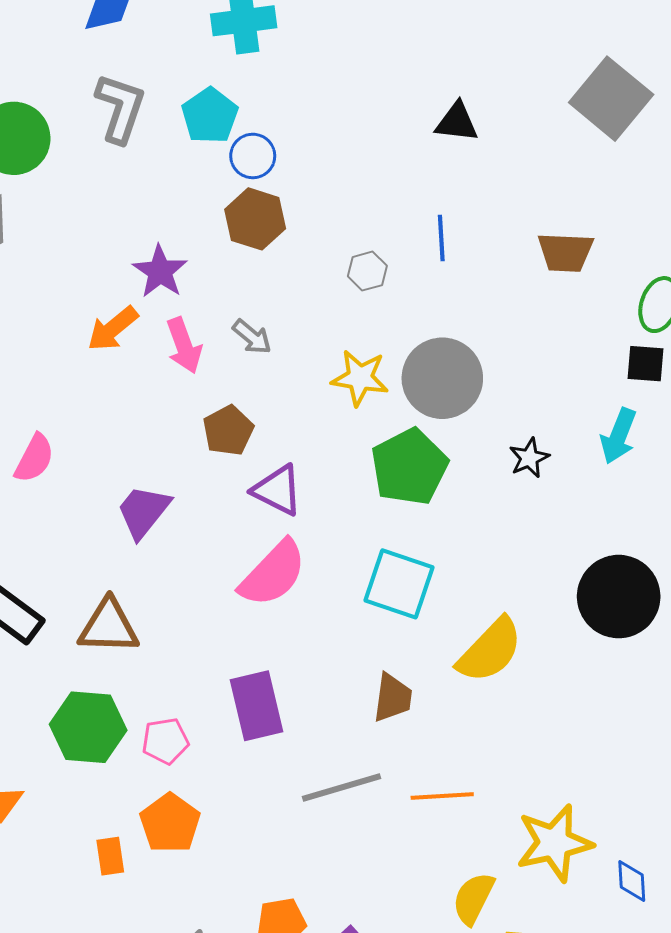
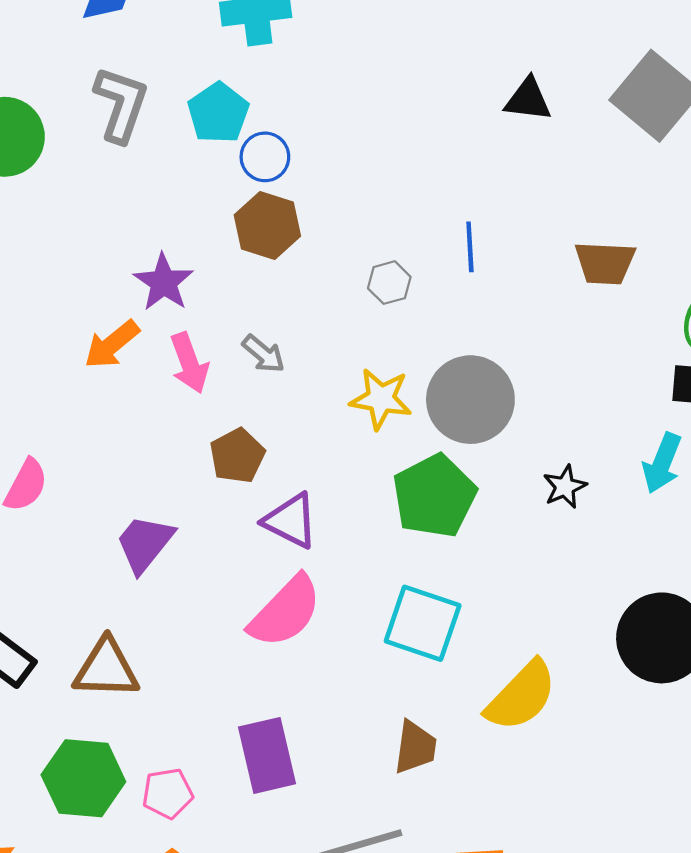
black triangle: (457, 122) -> (528, 100), moved

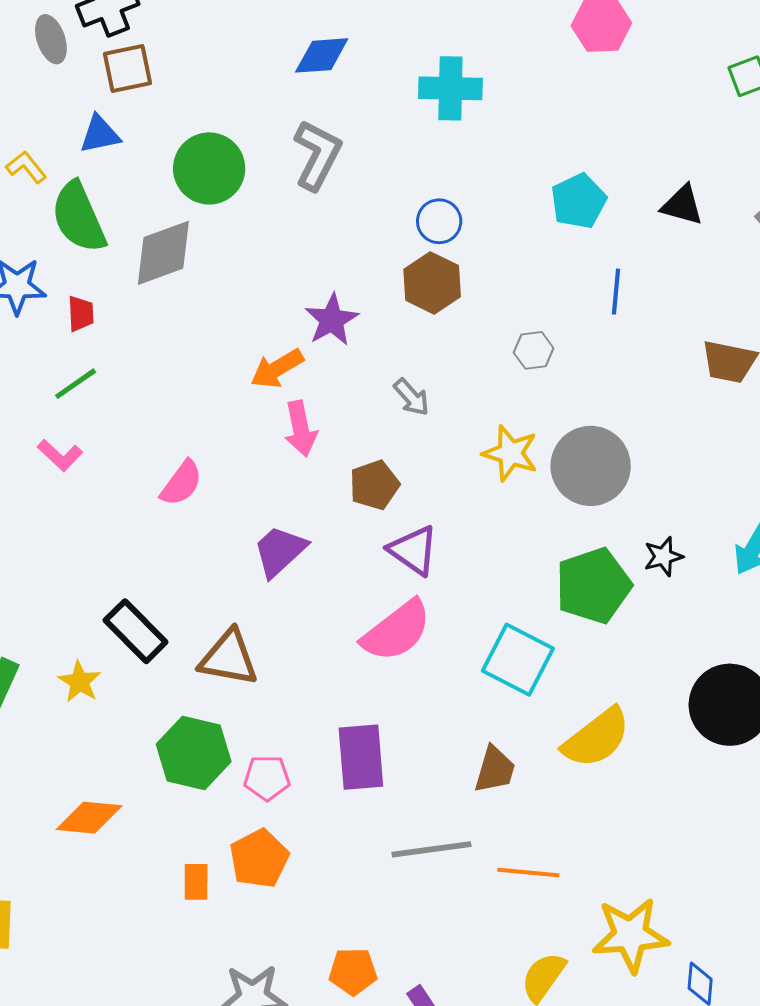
cyan pentagon: (218, 113) -> (579, 201), moved
blue line: (470, 247) -> (616, 292), moved
pink arrow: (189, 363) -> (301, 429), moved
green pentagon: (434, 496) -> (593, 586), moved

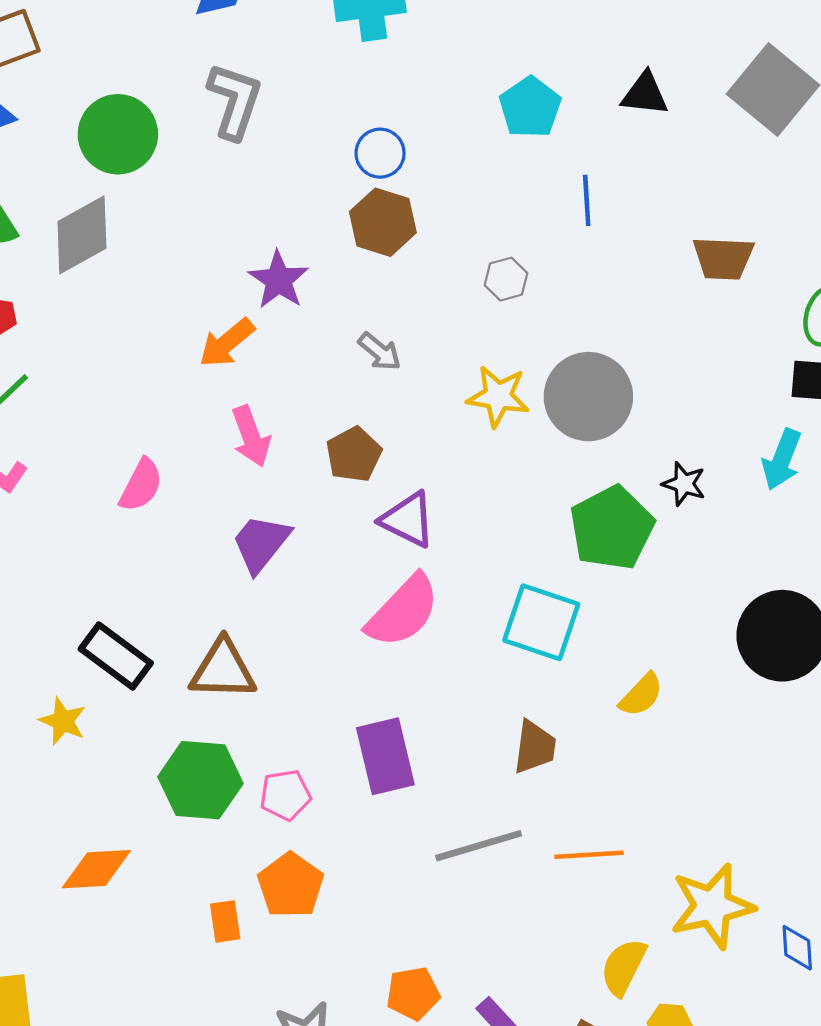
pink arrow: (301, 429) -> (251, 436), moved
black star: (663, 556) -> (684, 484), turned -30
yellow semicircle: (596, 738) -> (641, 695), size x0.6

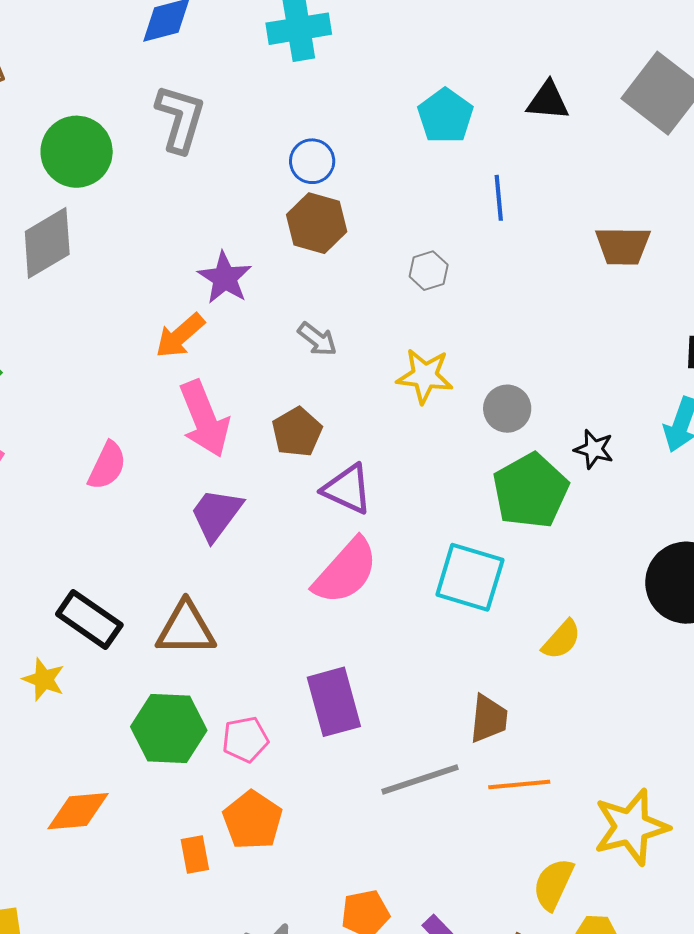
gray circle: (588, 397) -> (507, 409), moved, size x0.6
pink arrow: (251, 436) -> (204, 419), size x1.4
brown trapezoid: (535, 747) -> (489, 719), moved

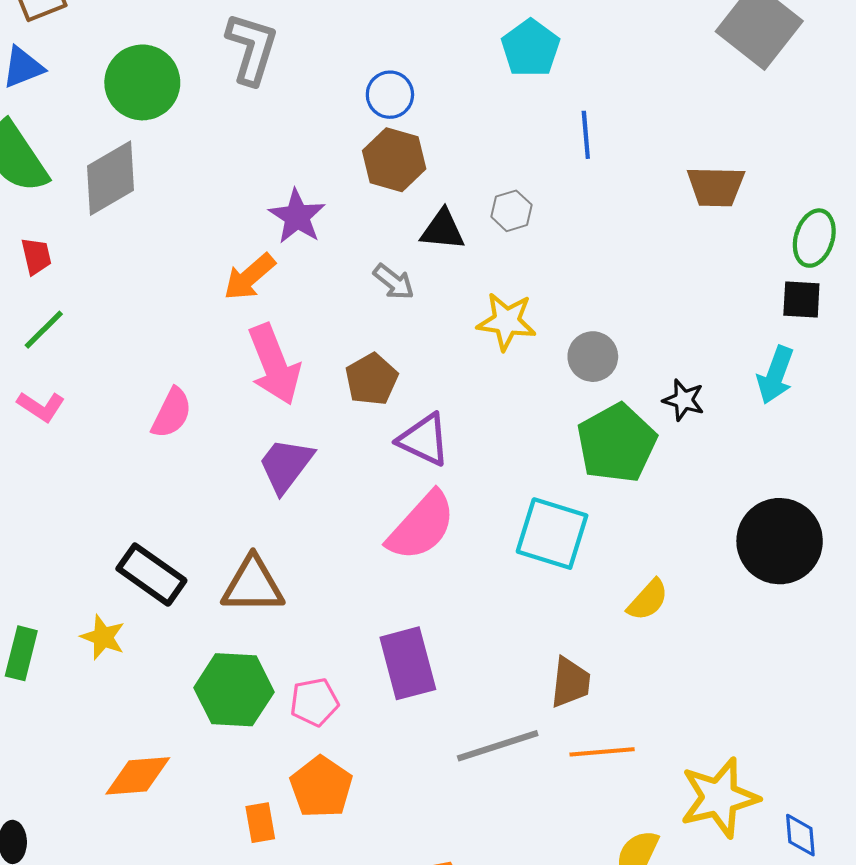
black triangle: (548, 101) -> (443, 230), moved

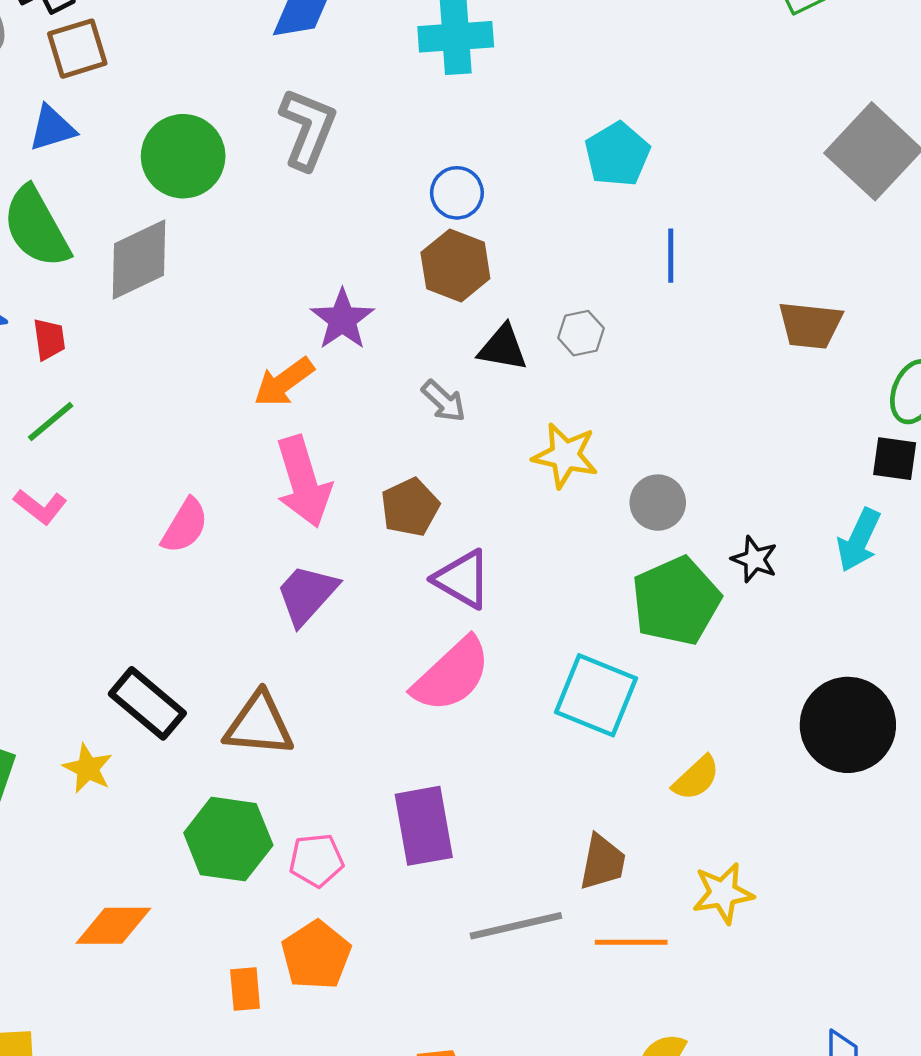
yellow star: (719, 798) -> (723, 893), moved, size x0.7

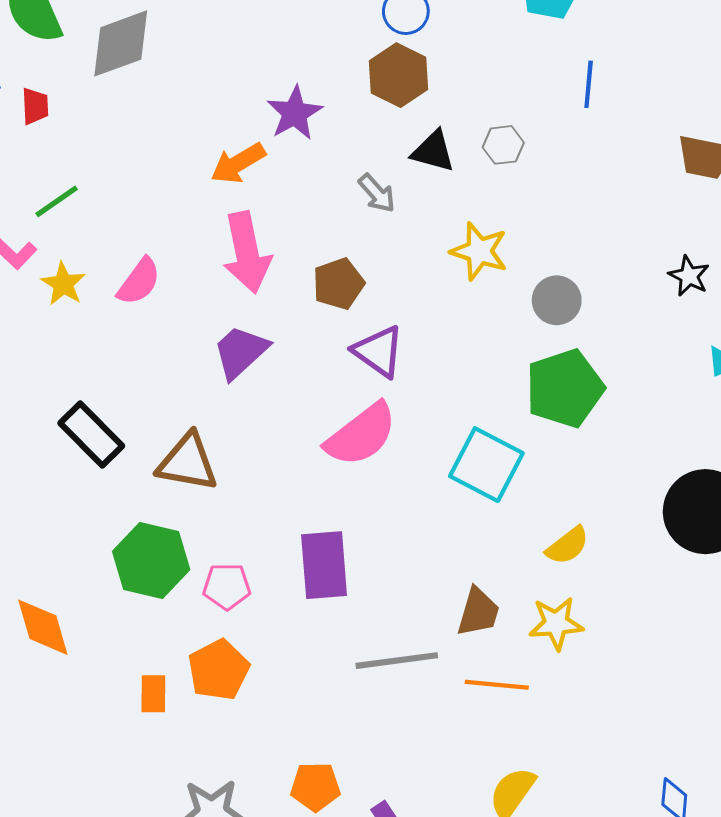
green line: (51, 421) -> (57, 201), moved
black star: (755, 559) -> (689, 276), moved
yellow star: (88, 768) -> (63, 284), moved
yellow star: (723, 893) -> (556, 623), moved
orange diamond: (113, 926) -> (43, 627), turned 68

